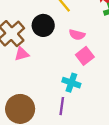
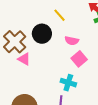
pink triangle: (22, 54) -> (24, 59), turned 48

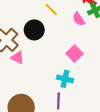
pink semicircle: (72, 41) -> (79, 19), moved, turned 48

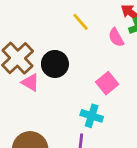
black circle: (34, 30) -> (55, 64), moved

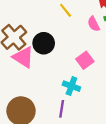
pink triangle: (30, 82) -> (23, 57), size x1.5

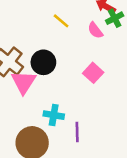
pink triangle: (23, 57) -> (24, 82), turned 40
cyan cross: (71, 86) -> (54, 115), moved

